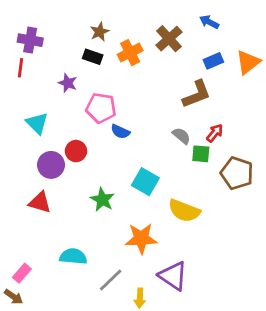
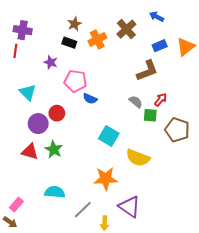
green star: (102, 200) -> (54, 149), moved

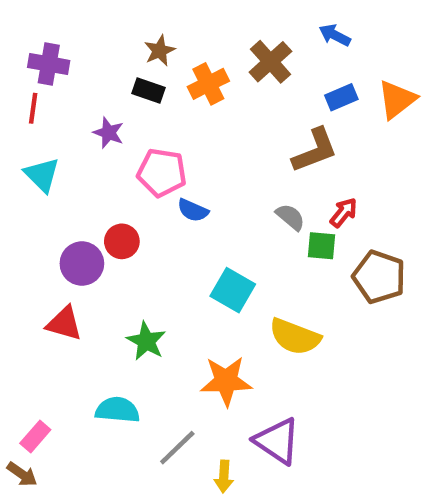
cyan triangle: (28, 92) -> (42, 175), moved
green star: (54, 149) -> (146, 341), moved

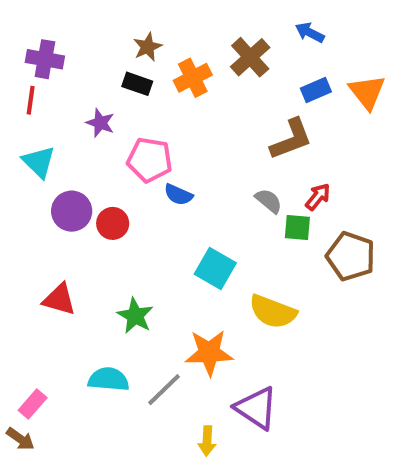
orange triangle: (397, 99) -> (367, 92), turned -30
purple circle: (82, 264) -> (72, 211), moved
gray line: (177, 448) -> (164, 390), moved

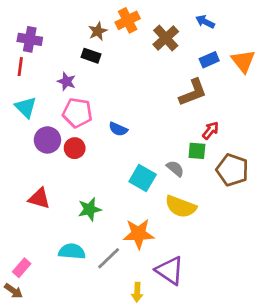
orange cross: (193, 78) -> (128, 20), moved
pink pentagon: (150, 160) -> (77, 113), moved
gray semicircle: (269, 201) -> (175, 169), moved
green star: (135, 316) -> (90, 209), turned 30

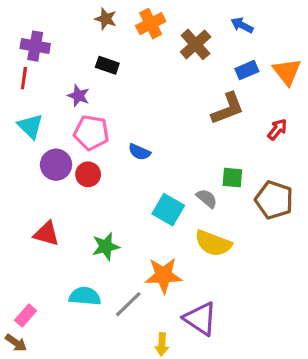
brown star: (98, 31) -> (106, 19), moved, turned -30
red arrow: (211, 130) -> (277, 129), moved

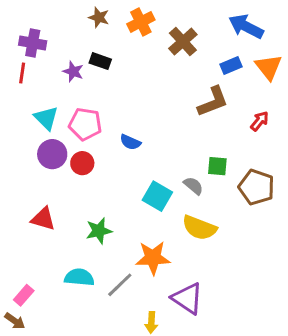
blue arrow: (242, 25) -> (246, 26), moved, size x1.6
purple star: (78, 96) -> (73, 72), moved
cyan triangle: (30, 126) -> (46, 118), moved

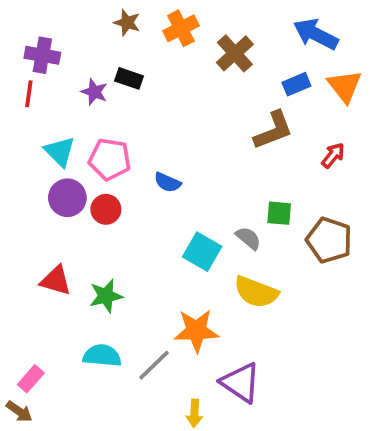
green star: (99, 231) -> (106, 296), moved

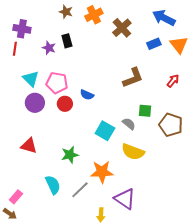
black rectangle: (129, 78) -> (67, 41), turned 56
brown L-shape: (273, 130) -> (133, 78), moved
red circle: (106, 209) -> (65, 104), moved
green star: (106, 296) -> (70, 155), moved
cyan semicircle: (102, 356) -> (53, 185), turned 60

